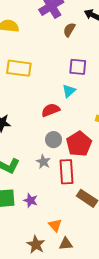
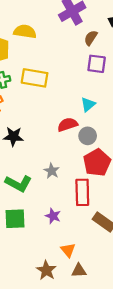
purple square: (78, 67) -> (97, 64), moved
gray circle: (54, 140) -> (88, 136), moved
gray star: (43, 162) -> (52, 171), moved
purple star: (31, 200) -> (53, 216), moved

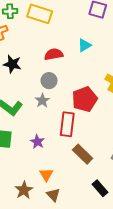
red semicircle: (68, 125) -> (54, 54), moved
gray circle: (88, 136) -> (49, 81), moved
brown triangle: (79, 271) -> (53, 195), turned 40

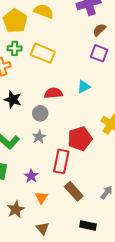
gray circle: (49, 81) -> (40, 113), moved
orange triangle: (46, 175) -> (41, 198), moved
black rectangle: (100, 188) -> (88, 225), turned -42
brown star: (24, 190) -> (16, 209), moved

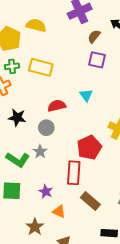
cyan triangle: (84, 87) -> (86, 95), turned -32
gray star: (39, 137) -> (40, 152), moved
orange triangle: (41, 198) -> (59, 211), turned -32

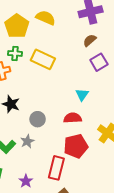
brown semicircle: (94, 36) -> (90, 40), moved
purple square: (97, 60) -> (99, 62), turned 36
red semicircle: (57, 106) -> (73, 118), moved

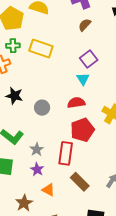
purple square: (99, 62) -> (89, 59), moved
gray star: (27, 141) -> (37, 149), moved

